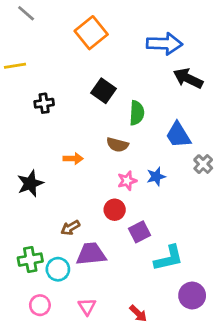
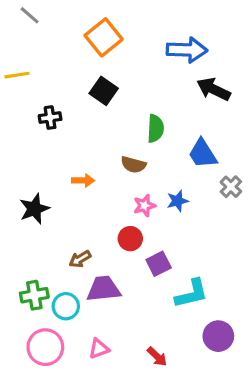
black square: (104, 91) -> (104, 91), moved
pink circle: (40, 305) -> (45, 347), size x1.5
pink triangle: (87, 307) -> (99, 349), turned 42

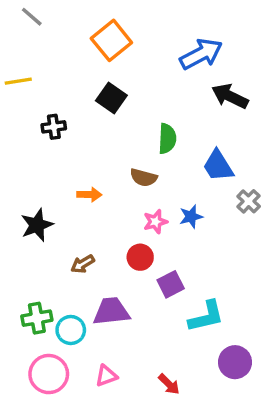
blue arrow: (187, 50) -> (201, 54), turned -30
brown arrow: (80, 259) -> (83, 264), moved

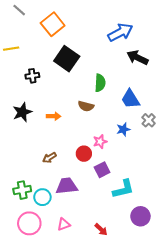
orange square: (111, 40) -> (53, 24), moved
black square: (111, 98) -> (67, 59), size x1.4
blue star: (191, 217) -> (123, 129), moved
pink star: (155, 222) -> (100, 142), moved
black star: (37, 225) -> (22, 112), moved

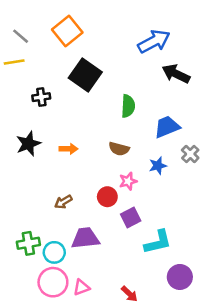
gray line: (19, 10) -> (21, 36), moved
blue trapezoid: (130, 99) -> (167, 127), turned 100
brown semicircle: (86, 106) -> (119, 149), moved
pink circle: (29, 223) -> (53, 282), moved

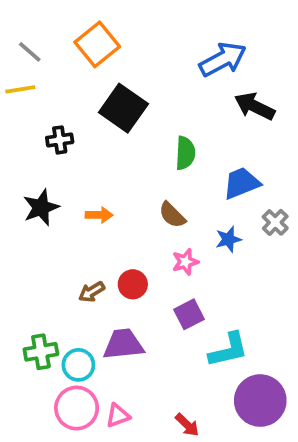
brown semicircle: (119, 149) -> (172, 215), turned 30
red circle: (107, 197) -> (133, 284), moved
purple circle: (180, 277) -> (260, 401), size x1.4

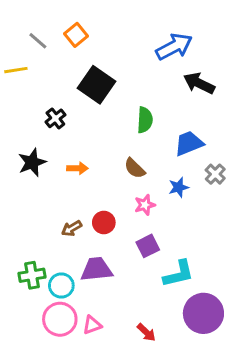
orange square: (97, 44) -> (76, 35), size x0.7
gray line: (30, 52) -> (38, 41), moved
black cross: (60, 140) -> (55, 118), moved, turned -30

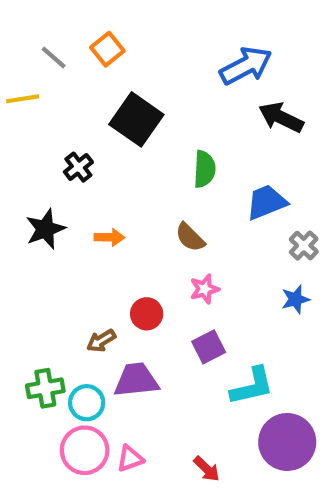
blue star: (179, 187) -> (295, 299), moved
brown arrow: (72, 228) -> (101, 341), moved

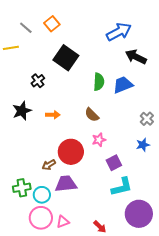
blue trapezoid: (267, 202) -> (123, 85), moved
red circle: (147, 314) -> (71, 152), size x1.6
purple square: (209, 347) -> (114, 163), moved

